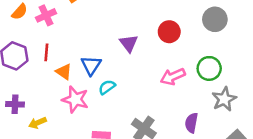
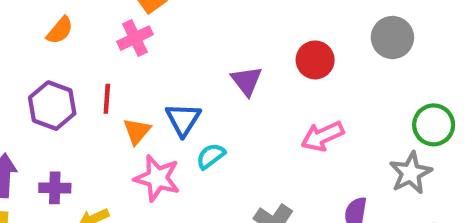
pink cross: (46, 15) -> (135, 38), moved
green circle: (209, 68) -> (434, 125), moved
orange triangle: (64, 72) -> (137, 131), turned 36

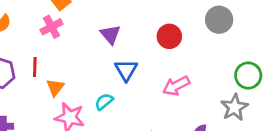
purple triangle: (247, 81) -> (110, 34), moved
blue triangle: (183, 119) -> (126, 70), moved

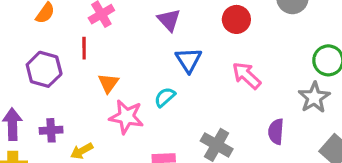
red line: (35, 67) -> (84, 48), moved
pink arrow: (176, 86) -> (247, 76), turned 72

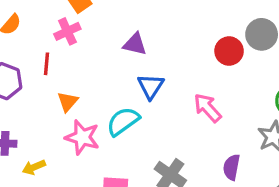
red circle: (236, 19) -> (229, 51), moved
purple triangle: (169, 20) -> (135, 44), turned -40
cyan semicircle: (165, 97) -> (123, 121), size x1.5

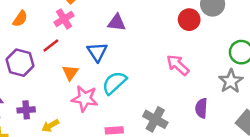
red line: (46, 64) -> (51, 46), turned 54
blue triangle: (151, 86) -> (97, 52), moved

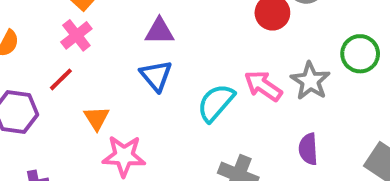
blue triangle: (97, 52) -> (156, 76), moved
gray star: (231, 81) -> (310, 81), moved
cyan semicircle: (114, 83) -> (216, 103), moved

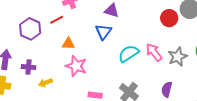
orange triangle: (97, 118) -> (68, 44), turned 48

